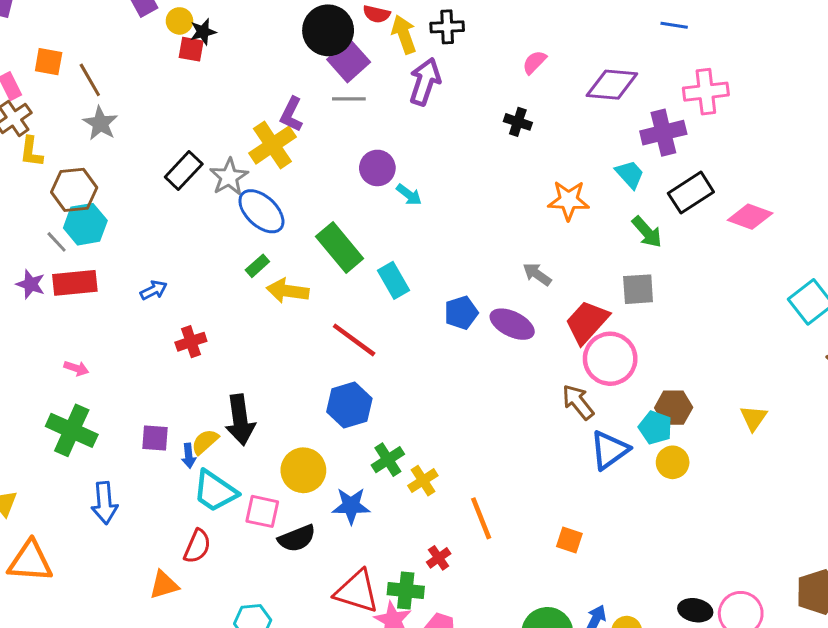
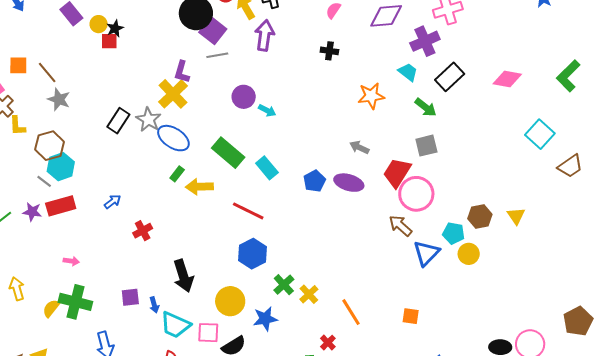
pink diamond: (750, 217) -> (507, 79), moved
brown hexagon: (674, 408) -> (480, 217), moved
yellow semicircle: (205, 442) -> (51, 308), moved

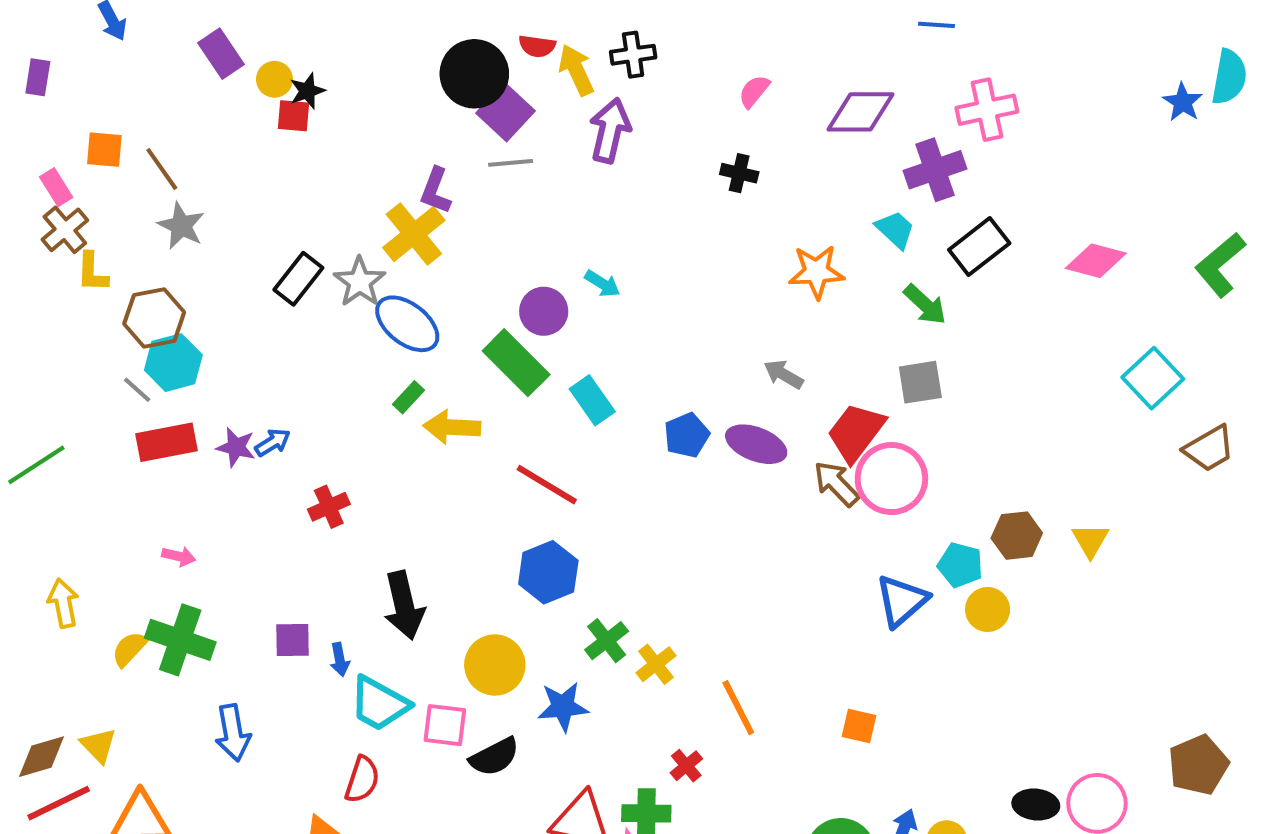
purple circle: (244, 97) -> (544, 311), moved
purple star: (32, 212) -> (236, 447), moved
brown arrow: (400, 226) -> (836, 484), moved

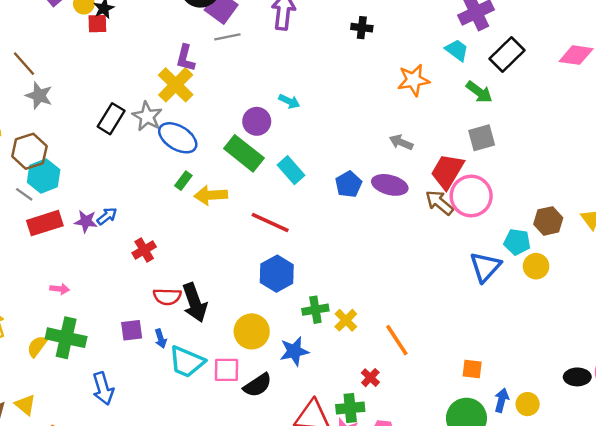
green cross: (607, 641) -> (315, 310), turned 35
orange square: (859, 726) -> (472, 369), moved
red semicircle: (362, 780) -> (167, 297), moved, turned 80

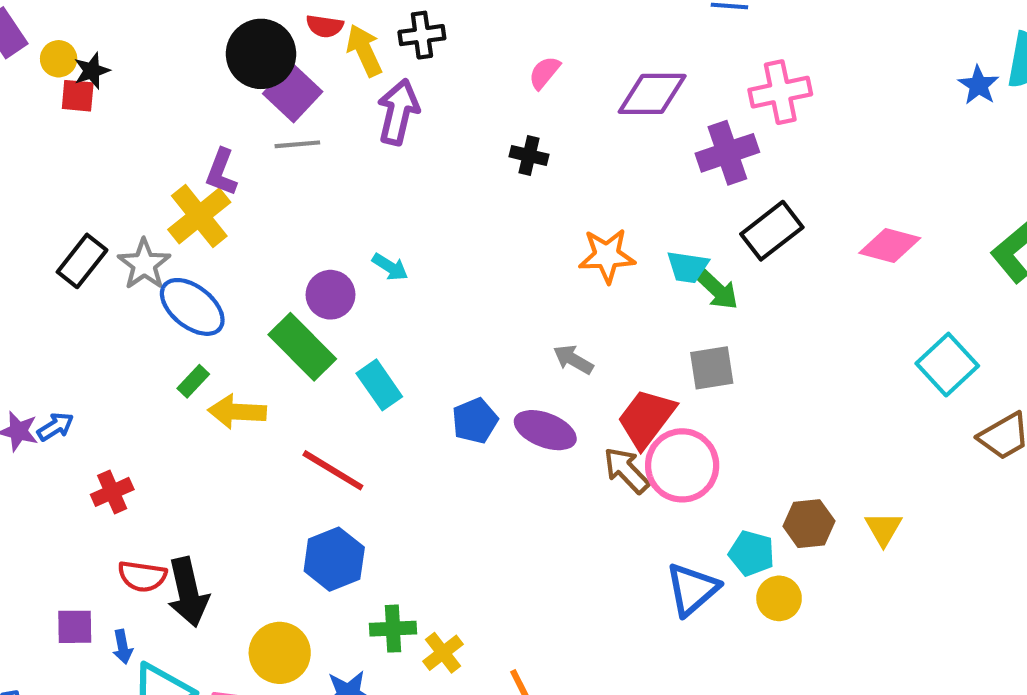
cyan trapezoid: (457, 50) -> (688, 267), moved, turned 145

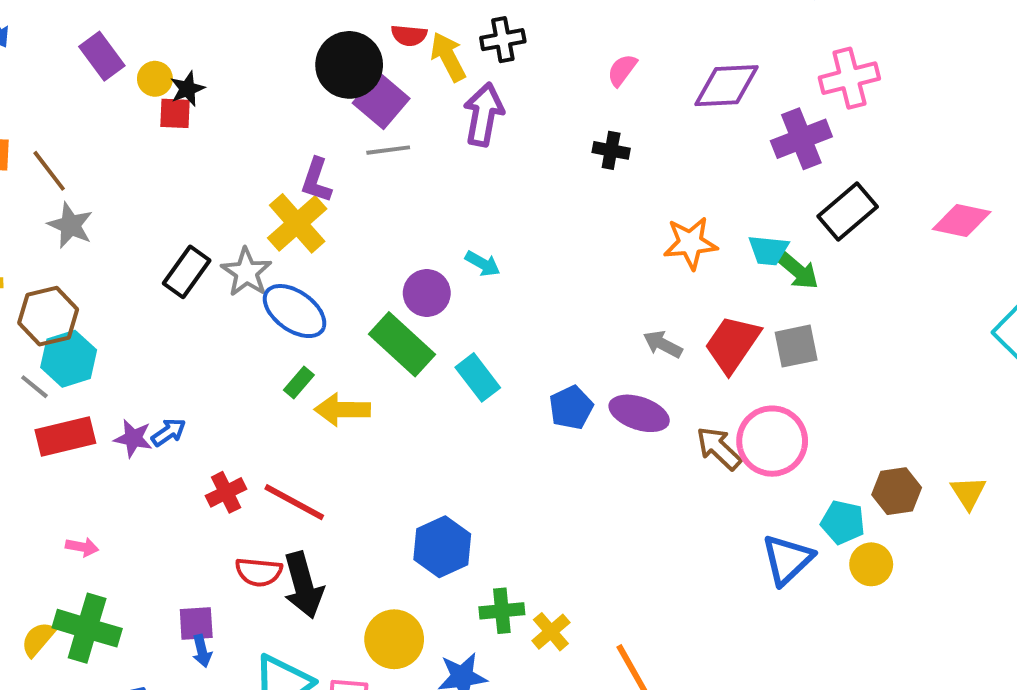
red trapezoid: (646, 418) -> (732, 344), moved
red line: (333, 470) -> (294, 502), moved
blue arrow: (123, 647) -> (202, 651), moved

